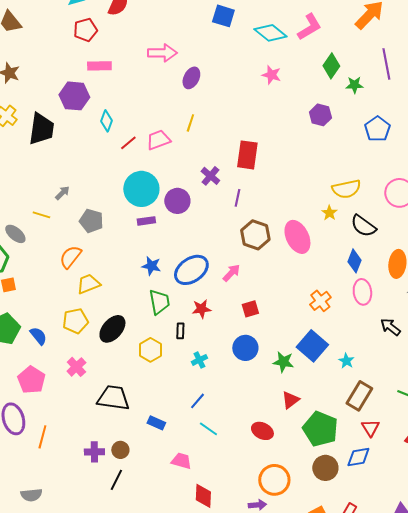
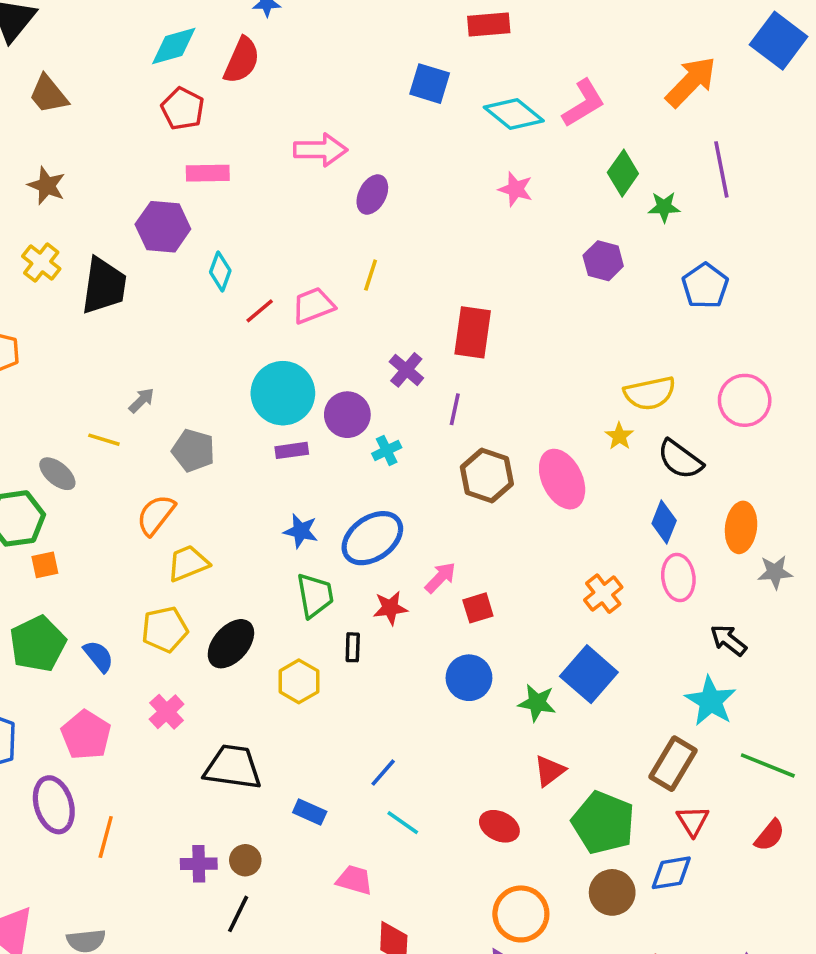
red pentagon: (85, 30) -> (183, 109), turned -30
pink arrow: (231, 273) -> (440, 578), moved
cyan cross: (199, 360) -> (387, 450), moved
cyan star: (346, 361) -> (711, 701), moved, size x1.8

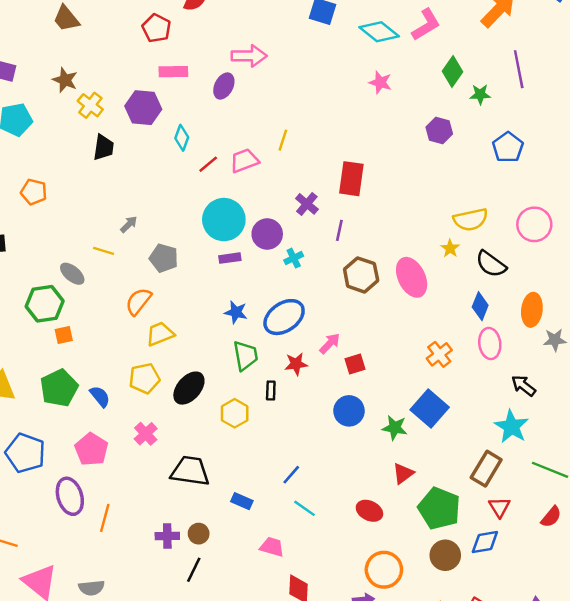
purple ellipse: (372, 195) -> (224, 86), moved
yellow cross: (41, 263) -> (90, 105), moved
black trapezoid: (104, 286) -> (104, 147), size x0.7

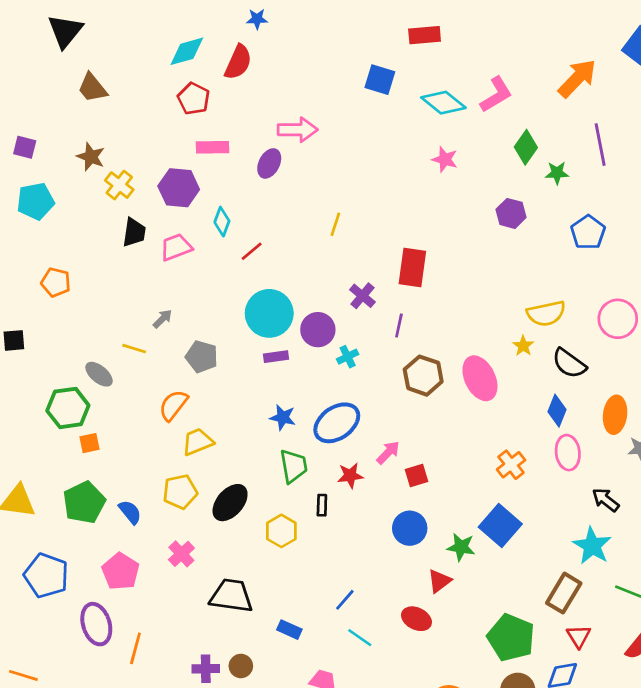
pink trapezoid: (244, 161) -> (176, 247), moved
red triangle: (403, 473) -> (439, 581), moved
red ellipse: (369, 511) -> (416, 619), moved

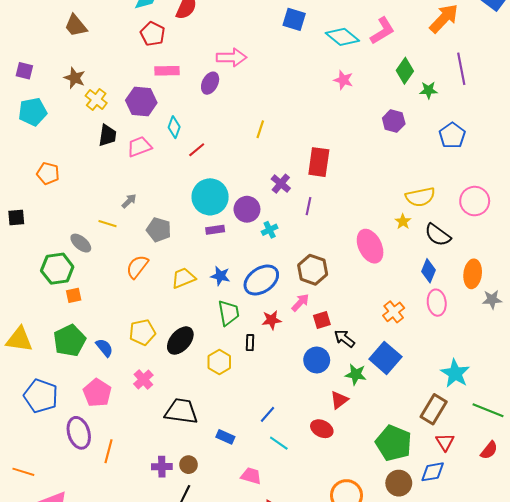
brown hexagon: (423, 376) -> (313, 270), moved
yellow trapezoid: (198, 442) -> (183, 278), moved
black arrow: (606, 500) -> (344, 338), moved

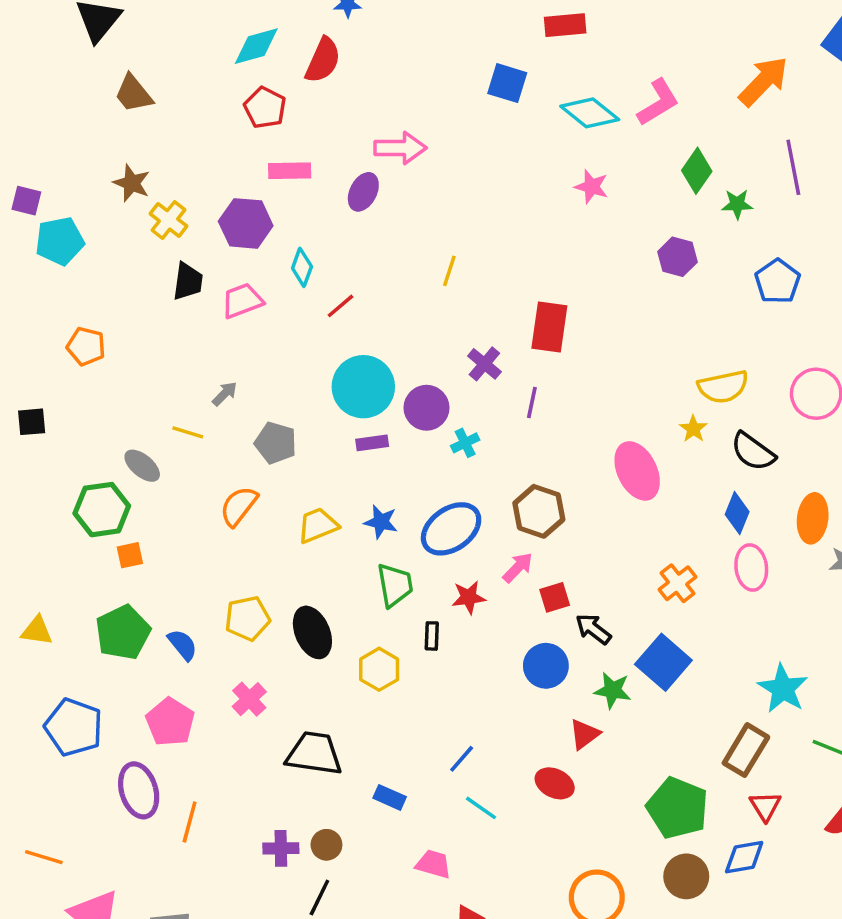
purple square: (24, 71) -> (26, 201), moved
yellow triangle: (19, 339) -> (37, 631), size x0.7
black ellipse: (180, 341) -> (312, 632), turned -64

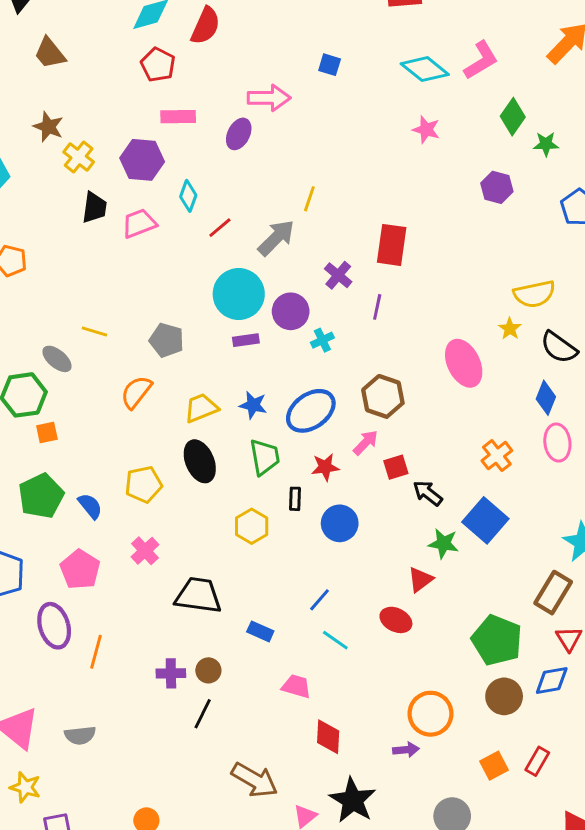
blue square: (507, 83) -> (330, 65), moved, size x0.7
gray arrow: (225, 394) -> (276, 238), moved, size x1.8
black ellipse: (312, 632) -> (200, 461), moved
blue circle: (546, 666) -> (340, 523), moved

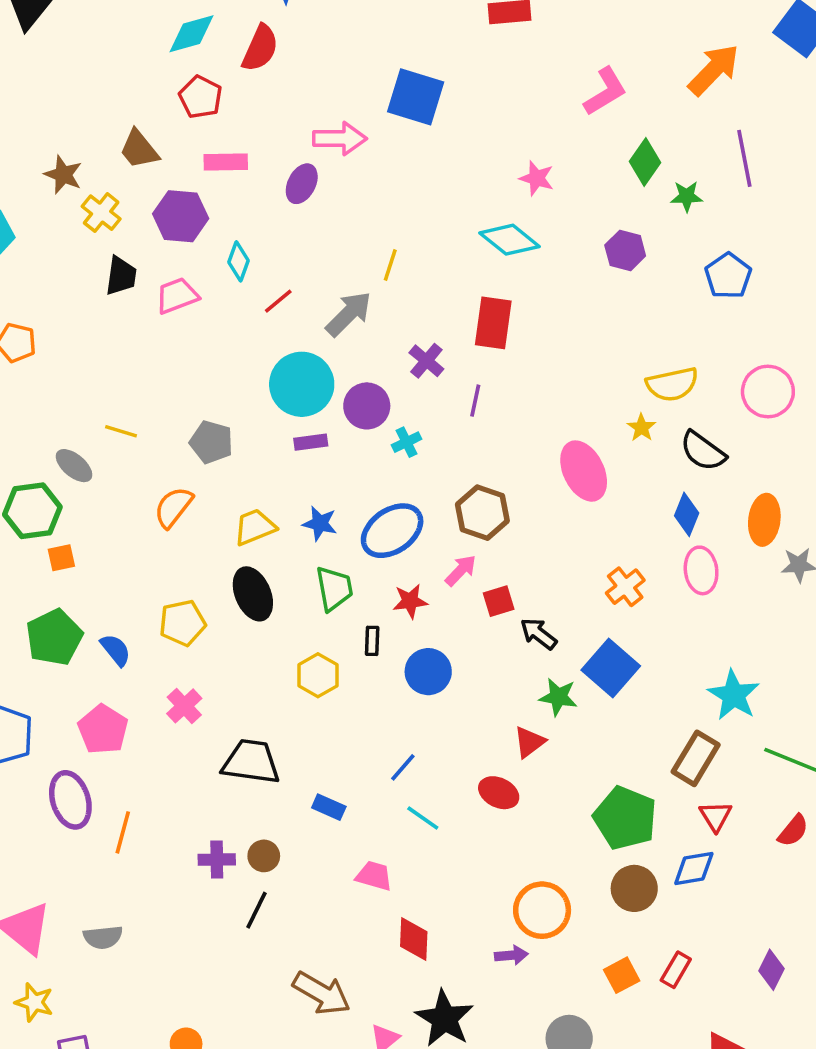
brown trapezoid: (50, 53) -> (139, 149), moved
blue square: (330, 65) -> (416, 97), size x2.0
cyan diamond: (425, 69) -> (510, 240), moved

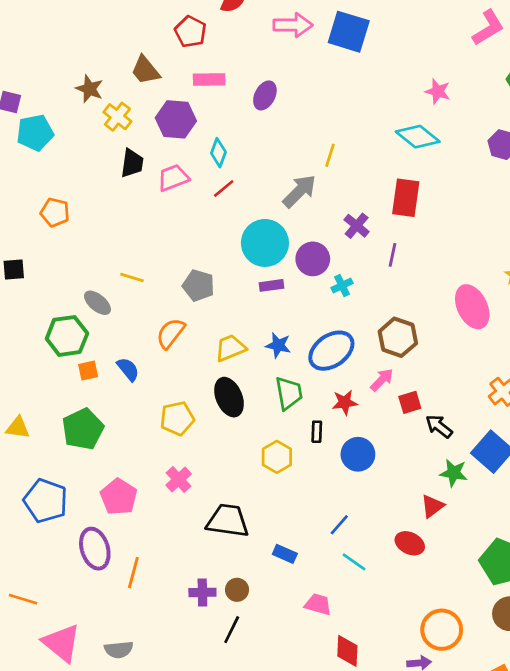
pink arrow: (340, 139) -> (293, 25), moved
red line: (278, 301) -> (224, 188), moved
blue semicircle: (116, 650) -> (128, 369), moved

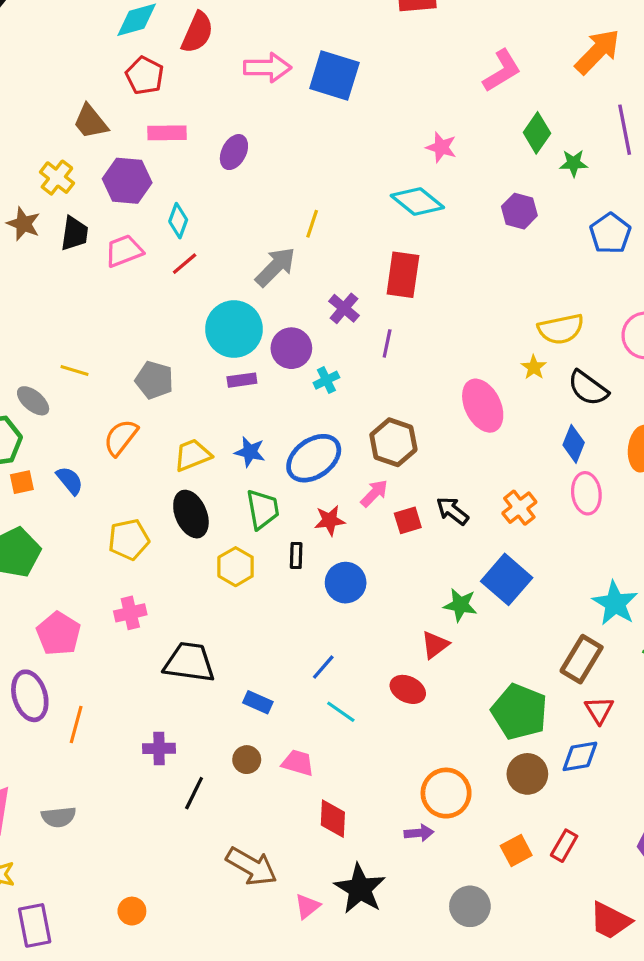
brown star: (89, 89) -> (23, 224), moved
black arrow: (439, 426) -> (452, 511), moved
yellow hexagon: (277, 457) -> (236, 567), moved
pink cross: (179, 479) -> (130, 613), turned 30
brown circle: (237, 590) -> (247, 760), moved

